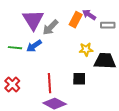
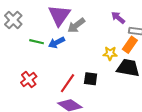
orange rectangle: (76, 20) -> (130, 45), moved
black square: (79, 79) -> (91, 79), moved
red line: (50, 83) -> (68, 83), turned 30

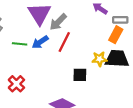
yellow star: (110, 53) -> (99, 59), moved
red line: (68, 83) -> (64, 42), moved

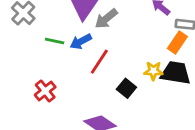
red line: (64, 42) -> (99, 62), moved
black square: (80, 75) -> (126, 88), turned 32

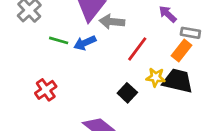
gray arrow: (106, 19) -> (112, 22), turned 40
red line: (99, 62) -> (137, 49), moved

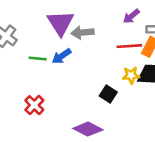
purple arrow: (168, 14) -> (131, 16), turned -72
red line: (137, 49) -> (129, 46), moved, turned 60

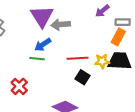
red line: (129, 46) -> (78, 58), moved
green line: (38, 58) -> (37, 59), moved

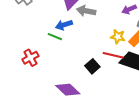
red line: (78, 58) -> (113, 55), moved
yellow star: (102, 61) -> (118, 37), moved

